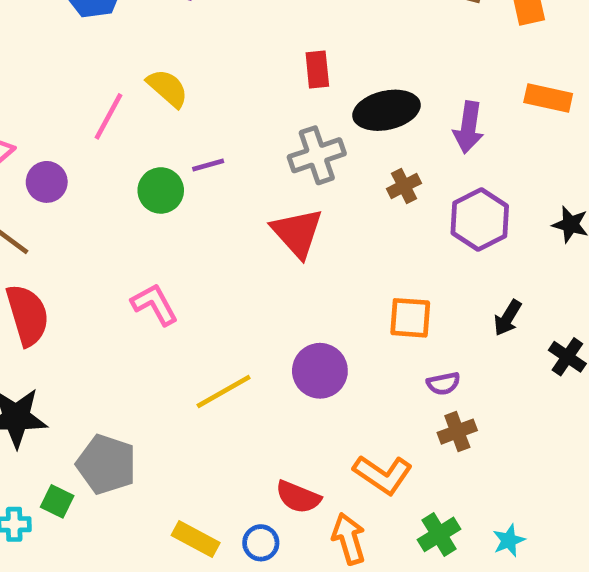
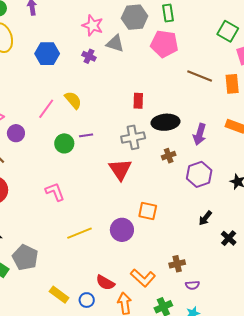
orange square: (410, 318) -> (148, 211), moved
purple semicircle: (443, 384) -> (192, 285), moved

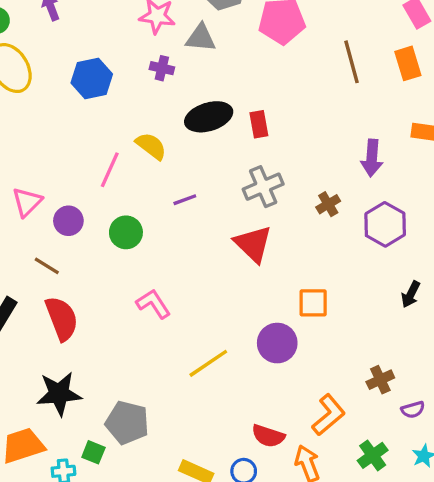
brown line: (200, 76) -> (352, 62), turned 65
black ellipse: (165, 122) -> (209, 117), moved
green circle: (64, 143) -> (126, 232), moved
orange L-shape: (143, 278) -> (329, 415), turned -70

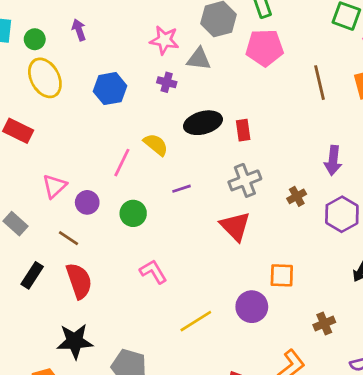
brown cross: (380, 380) -> (324, 324), moved

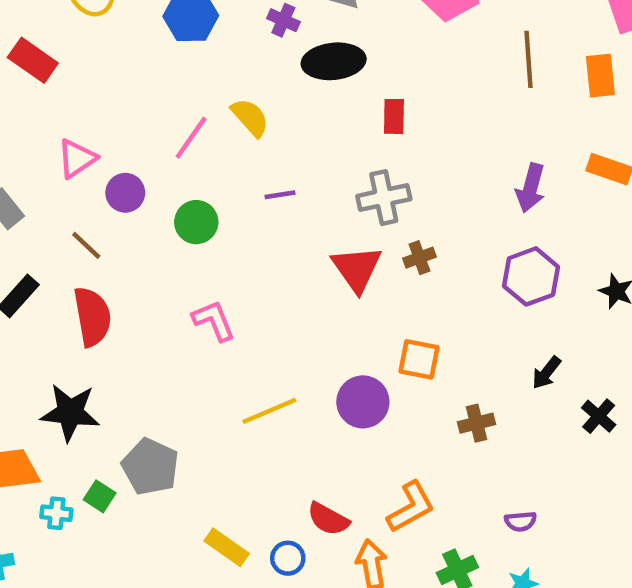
black ellipse: (203, 123) -> (334, 61), moved
brown cross: (297, 196) -> (419, 258), moved
brown cross: (324, 324) -> (476, 423), moved

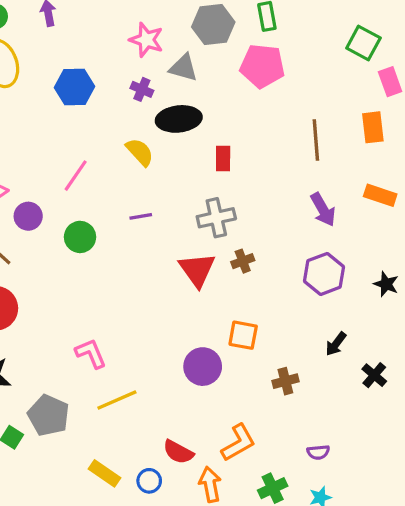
brown line: (528, 59) -> (316, 140), moved
yellow semicircle: (250, 117) -> (140, 152), moved
purple arrow: (531, 188) -> (323, 210), turned -44
pink L-shape: (214, 321) -> (91, 353), moved
yellow line: (269, 411) -> (117, 400), moved

